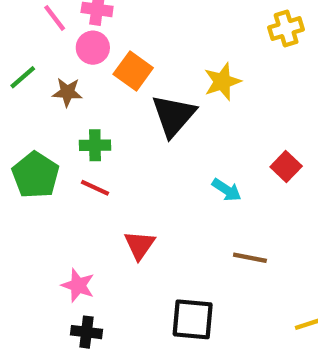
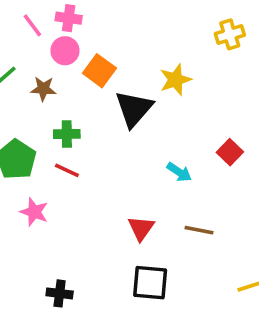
red triangle: (140, 245) -> (141, 228), moved
pink star: (78, 285) -> (34, 212), moved

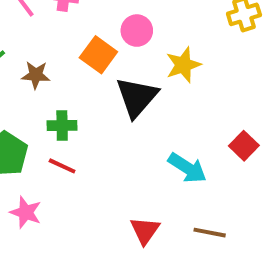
pink circle: (65, 51) -> (137, 31), moved
cyan arrow: (179, 172) -> (187, 168), size x1.4

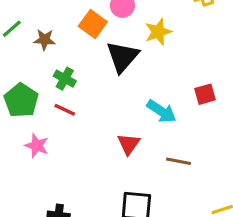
green cross: (62, 125) -> (65, 79), turned 30
red square: (244, 146) -> (205, 94), turned 30
red triangle: (145, 231) -> (129, 144), moved

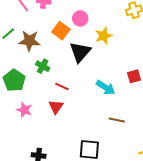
brown star: (45, 40) -> (29, 41), size x1.5
red line: (65, 110) -> (62, 86), moved
red triangle: (129, 144) -> (56, 107), moved

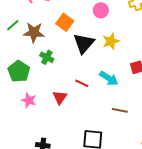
pink circle: (80, 18) -> (101, 10), moved
yellow star: (104, 36) -> (111, 41), moved
red line: (62, 86) -> (82, 83), moved

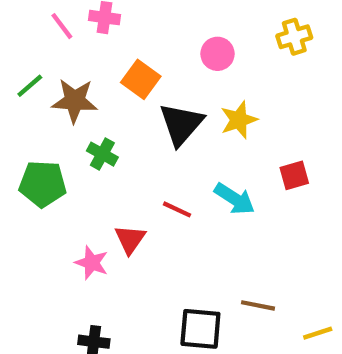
green pentagon: (19, 71) -> (43, 184), turned -30
pink star: (29, 100) -> (92, 263), moved
brown line: (120, 110) -> (258, 305), moved

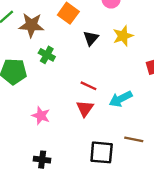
black triangle: (181, 124) -> (91, 38), size x0.6
cyan arrow: (235, 199) -> (121, 99), moved, turned 120
red triangle: (130, 239) -> (85, 108), moved

